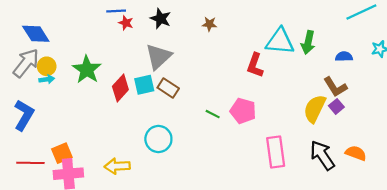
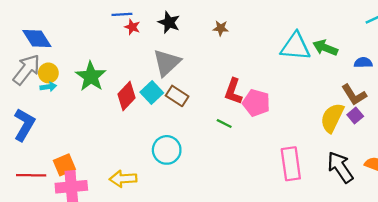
green arrow: (308, 42) -> (325, 48), turned 100
red L-shape: (255, 65) -> (233, 91), moved
cyan square: (144, 85) -> (152, 92), turned -30
pink pentagon: (243, 111) -> (256, 103), moved

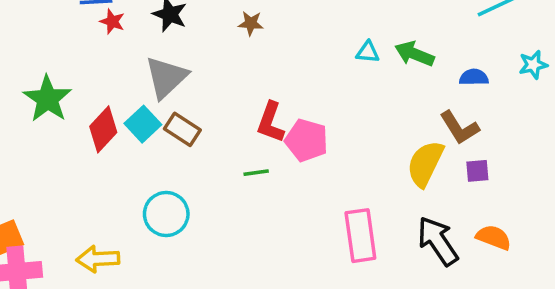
cyan triangle: (295, 47) -> (368, 52), size x0.5
purple square: (355, 115) -> (477, 171), moved, turned 35
green line: (224, 124) -> (256, 173), turned -35

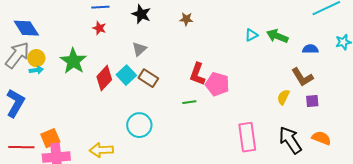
red star: (112, 22) -> (99, 28), moved
cyan triangle: (368, 52) -> (251, 35), turned -32
gray triangle: (166, 77) -> (139, 49), size x0.6
yellow semicircle: (425, 164) -> (283, 97), size x0.6

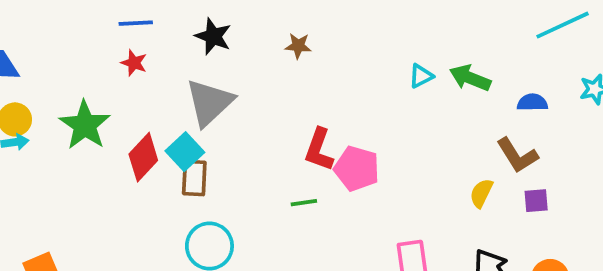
gray triangle: (139, 49) -> (209, 102), size x1.8
brown rectangle: (148, 78) -> (194, 178), moved, turned 60

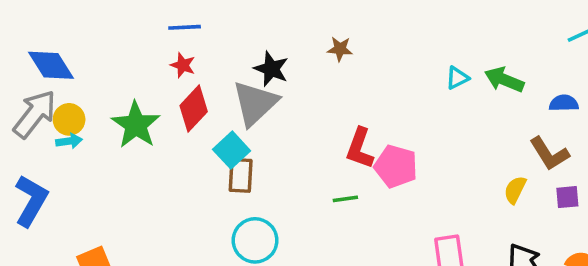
black star: (213, 36) -> (271, 69), moved
red diamond: (143, 157) -> (194, 109), moved

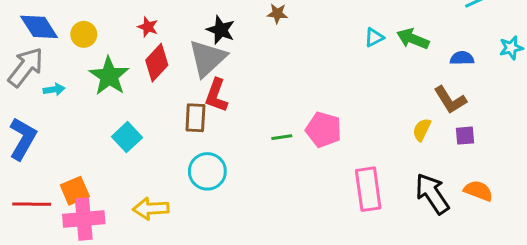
yellow circle: (69, 119) -> (84, 34), moved
red L-shape: (360, 148) -> (216, 95), moved
cyan square: (232, 150) -> (127, 137), moved
pink pentagon: (396, 166) -> (323, 130), moved

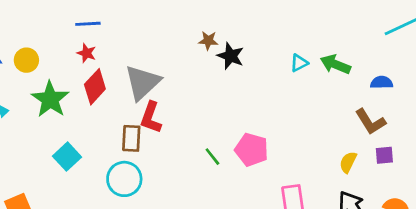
black star: (221, 30) -> (231, 56), moved
yellow semicircle: (422, 130) -> (348, 162), moved
green line: (282, 137) -> (212, 157), turned 60
cyan circle: (207, 171) -> (124, 179), moved

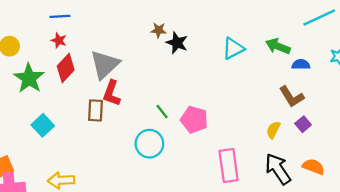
cyan triangle: (299, 63) -> (233, 48), size x1.5
green arrow: (335, 64) -> (278, 46), moved
purple square: (384, 155) -> (303, 124), turned -35
green line: (212, 157) -> (162, 112), moved
cyan circle: (124, 179) -> (149, 144), moved

